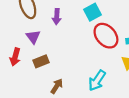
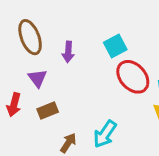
cyan arrow: (97, 81) -> (105, 134), moved

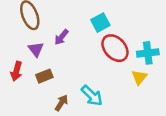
purple arrow: (68, 52) -> (61, 37), moved, turned 35
cyan arrow: (105, 134) -> (92, 96), turned -80

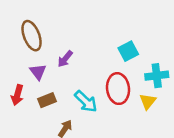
cyan square: (100, 23) -> (128, 51), moved
red ellipse: (115, 48) -> (118, 89), moved, turned 36
cyan arrow: (92, 96) -> (86, 101), moved

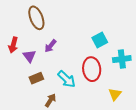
brown ellipse: (32, 36) -> (36, 18), moved
red arrow: (17, 95) -> (13, 45), moved
yellow triangle: (148, 101) -> (115, 94), moved

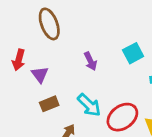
purple arrow: (50, 46) -> (90, 61), moved, turned -64
red ellipse: (92, 69) -> (122, 117), moved, turned 60

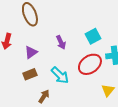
purple triangle: (40, 75) -> (31, 52), moved, turned 32
red ellipse: (122, 117) -> (90, 64), moved

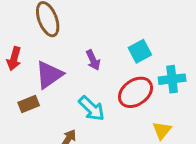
purple triangle: (31, 52) -> (49, 75), size x1.5
brown rectangle: (30, 74) -> (29, 104), moved

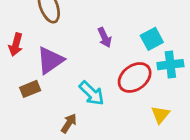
cyan square: (140, 51) -> (152, 39), moved
purple arrow: (93, 60) -> (105, 37), moved

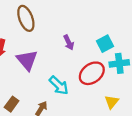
purple triangle: (50, 60) -> (27, 60), turned -35
brown rectangle: (30, 89) -> (12, 104), moved, turned -32

